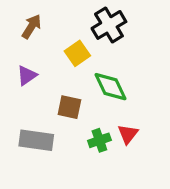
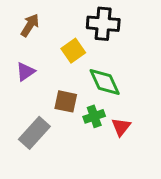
black cross: (109, 25) -> (103, 24), turned 36
gray rectangle: (36, 140) -> (34, 133), turned -56
green cross: (99, 140) -> (94, 116), moved

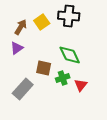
brown arrow: (30, 25) -> (21, 27), moved
yellow square: (73, 51) -> (42, 22), moved

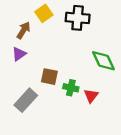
yellow square: (42, 22) -> (44, 13), moved
green diamond: (70, 55) -> (103, 61), moved
green cross: (63, 78) -> (71, 88), turned 32

